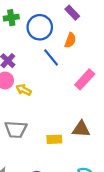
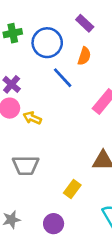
yellow rectangle: (54, 139) -> (72, 189), moved, turned -48

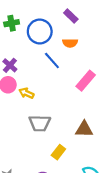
orange semicircle: (84, 56) -> (70, 43), turned 72
gray trapezoid: (26, 165) -> (40, 123), moved

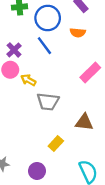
blue line: (52, 60) -> (44, 46), moved
gray trapezoid: (40, 123) -> (48, 102), moved

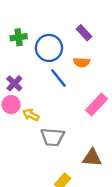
blue line: (44, 46) -> (58, 78), moved

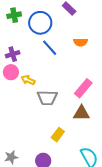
orange semicircle: (82, 62) -> (81, 42), moved
purple cross: (14, 83) -> (13, 54), turned 32
pink rectangle: (97, 104) -> (83, 88), moved

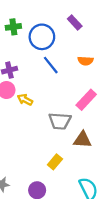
pink rectangle: (83, 88) -> (86, 100), moved
gray trapezoid: (47, 98) -> (60, 121), moved

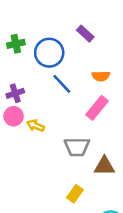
pink rectangle: (86, 100) -> (97, 108), moved

